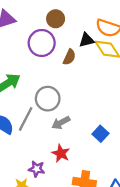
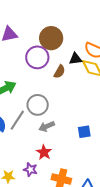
brown circle: (56, 19) -> (51, 38), size x1.5
blue square: (100, 134) -> (84, 132), moved, turned 32
purple star: (37, 169) -> (30, 170), moved

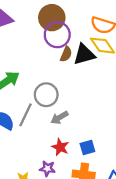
purple circle: (37, 57) -> (57, 35), moved
black triangle: (75, 59) -> (84, 54), moved, size x1.5
blue square: (84, 132) -> (87, 148), moved

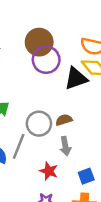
brown semicircle: (66, 54) -> (64, 120), moved, turned -126
gray arrow: (59, 118) -> (65, 146), moved, turned -66
red star: (60, 147) -> (49, 171), moved

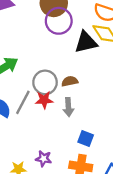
red star: (49, 171) -> (44, 100), moved, turned -30
blue square: (86, 176) -> (86, 138), turned 35

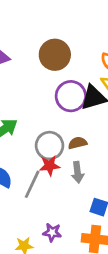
purple circle: (59, 21) -> (71, 96), moved
gray line: (23, 102) -> (32, 184), moved

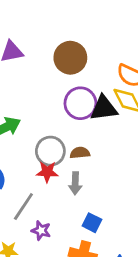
gray line: (32, 184) -> (23, 207), moved
purple star: (52, 232) -> (41, 230), moved

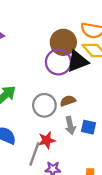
brown circle: (70, 58) -> (63, 42), moved
red star: (47, 172) -> (47, 140), moved
blue square: (92, 223) -> (88, 127), moved

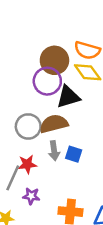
black triangle: (78, 61) -> (68, 97), moved
brown semicircle: (68, 101) -> (54, 124), size x1.6

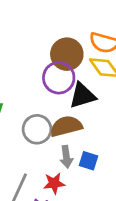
red star: (27, 164) -> (54, 183), moved

